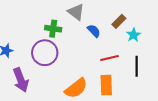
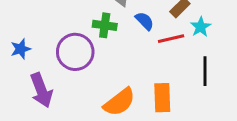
green cross: (53, 29) -> (105, 25), moved
red line: (109, 58) -> (171, 39), moved

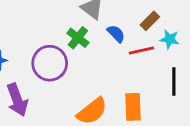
green cross: (105, 25) -> (78, 38), turned 30
cyan star: (201, 27) -> (170, 39), turned -30

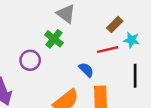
blue semicircle: (116, 34) -> (86, 70), moved
purple circle: (50, 63) -> (30, 60), size x0.7

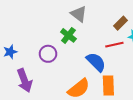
blue semicircle: (86, 70) -> (96, 62), size x1.5

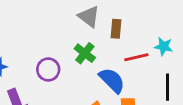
brown rectangle: (121, 23) -> (116, 29), moved, turned -40
green cross: (68, 35) -> (85, 53), moved

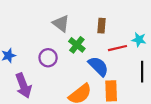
gray triangle: (89, 17) -> (61, 24), moved

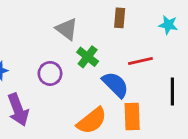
brown rectangle: (102, 26) -> (120, 18), moved
cyan star: (139, 40) -> (168, 25), moved

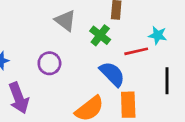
cyan star: (168, 25) -> (158, 35), moved
green cross: (88, 57) -> (100, 35), moved

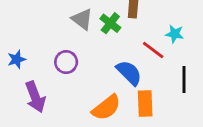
green cross: (100, 35) -> (110, 23), moved
red line: (136, 51) -> (153, 50), turned 50

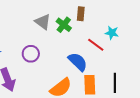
black line: (184, 79) -> (115, 83), moved

